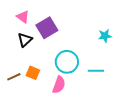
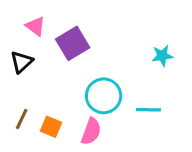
black triangle: (25, 40) -> (22, 62), moved
orange square: (33, 73) -> (51, 127), moved
brown line: (14, 77) -> (22, 119), turned -40

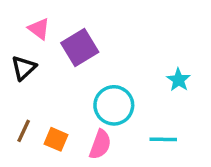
cyan star: (162, 56) -> (178, 80), moved, turned -30
cyan line: (148, 110) -> (163, 139), moved

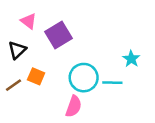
brown line: (24, 131) -> (13, 85), moved, turned 30
orange square: (56, 139) -> (36, 76), moved
cyan line: (163, 139) -> (112, 83), moved

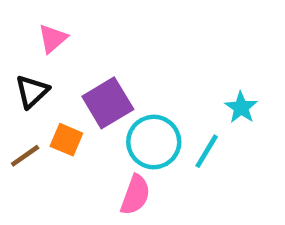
pink triangle: (29, 21) -> (53, 39), turned 42
purple square: (59, 35) -> (108, 103), moved
cyan line: (112, 83) -> (207, 151), turned -60

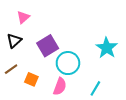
cyan star: (241, 108) -> (107, 48), size x1.5
orange square: (66, 140) -> (31, 79), moved
cyan line: (207, 151) -> (95, 88), moved

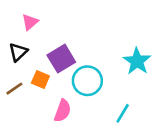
orange square: (31, 79) -> (40, 79), moved
pink semicircle: (60, 86) -> (63, 111), moved

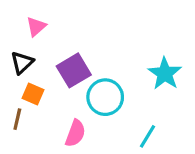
orange square: (40, 79) -> (33, 94), moved
brown line: (14, 89) -> (17, 119), moved, turned -42

